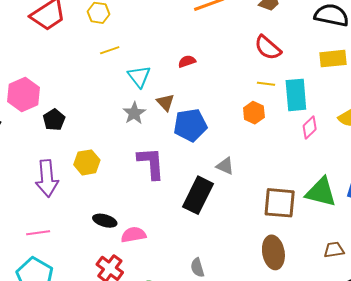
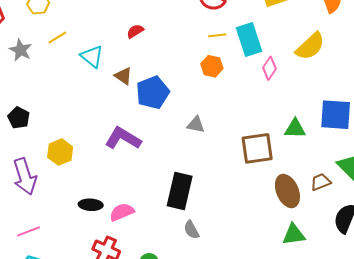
gray star: (134, 113) -> (21, 50), moved
purple L-shape: (151, 163) -> (123, 138), turned -42
green triangle: (321, 192) -> (295, 129), size x0.7
black rectangle: (198, 195) -> (180, 191), moved
brown ellipse: (273, 252) -> (287, 191), moved

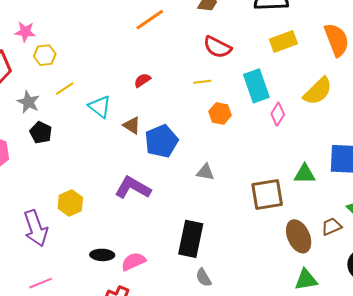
yellow line: (217, 35) -> (202, 82), moved
black pentagon: (19, 118) -> (41, 132), moved

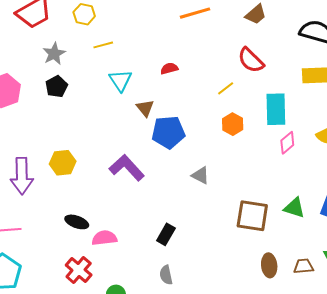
yellow line: (202, 82) -> (226, 88), turned -48
yellow line: (65, 89) -> (103, 45), moved
brown ellipse: (299, 236) -> (269, 265), size x0.7
black rectangle: (191, 239) -> (166, 234), size x0.6

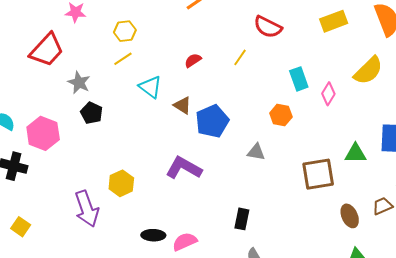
yellow hexagon: (84, 14) -> (125, 31), moved
yellow line: (226, 88) -> (240, 57), moved
cyan rectangle: (276, 109) -> (299, 79), moved, size x0.7
orange hexagon: (233, 124) -> (281, 115), moved

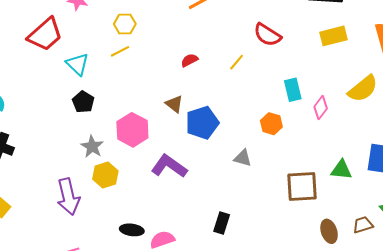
gray star: (79, 82) -> (92, 147), moved
cyan triangle: (150, 87) -> (78, 64), moved
pink hexagon: (43, 133) -> (132, 130), moved

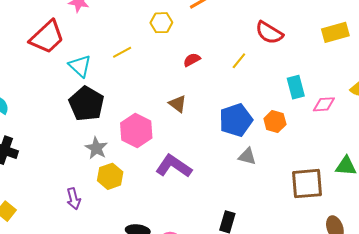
yellow hexagon: (125, 24) -> (161, 23), moved
black pentagon: (83, 102) -> (86, 104), size x1.6
pink diamond: (321, 108) -> (324, 104), turned 50
blue pentagon: (202, 123) -> (236, 120), moved
purple arrow: (68, 197) -> (74, 199), size x0.6

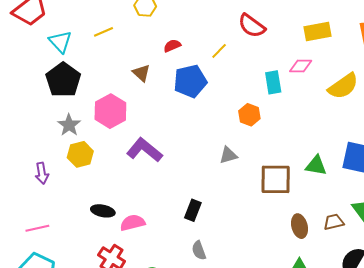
brown triangle: (178, 104) -> (141, 73), moved
pink diamond: (324, 104) -> (301, 66), moved
blue pentagon: (236, 120) -> (190, 81), moved
gray triangle: (247, 156) -> (228, 155), moved, turned -36

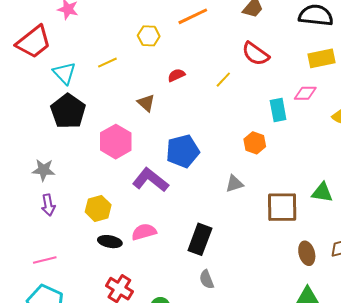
blue pentagon: (190, 81) -> (183, 151), moved
gray star: (69, 125) -> (44, 170), moved, turned -30
yellow hexagon: (80, 154) -> (98, 208), moved
black rectangle: (193, 210) -> (200, 239), size x1.4
pink semicircle: (133, 223) -> (144, 232), moved

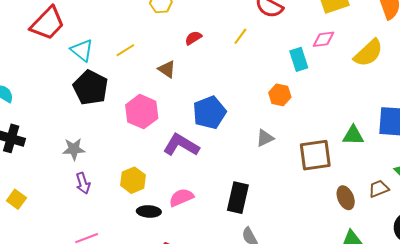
yellow line: (107, 63) -> (125, 50), moved

